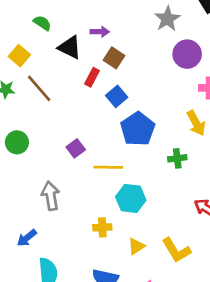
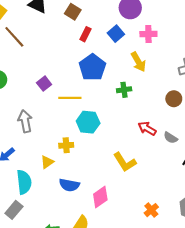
red rectangle: (92, 77) -> (85, 34), moved
blue square: (117, 96) -> (116, 34), moved
yellow triangle: (136, 246) -> (47, 162), moved

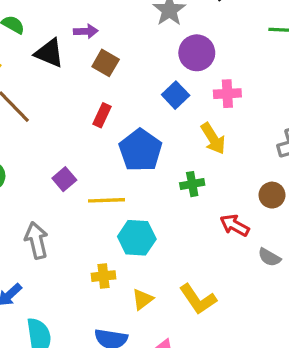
red rectangle: (85, 34) -> (102, 115), moved
red arrow: (147, 128) -> (235, 225), moved
yellow triangle: (47, 162) -> (143, 299), moved

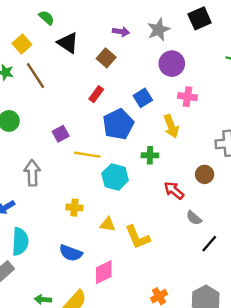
purple arrow: (86, 31) -> (121, 32), moved
blue square: (176, 95) -> (143, 98), moved
cyan hexagon: (137, 238) -> (115, 177), moved
yellow triangle: (143, 299) -> (108, 224), moved, turned 35

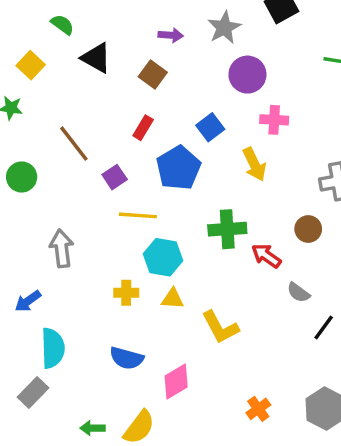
brown line: (35, 76) -> (74, 144), moved
purple square: (61, 134) -> (115, 177), moved
green cross: (150, 155) -> (227, 229), moved, size x1.5
cyan hexagon: (115, 177) -> (163, 257), moved
yellow triangle: (108, 224) -> (173, 299), moved

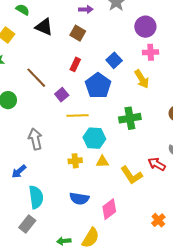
purple circle: (247, 75) -> (145, 27), moved
red arrow: (266, 256) -> (157, 164), moved

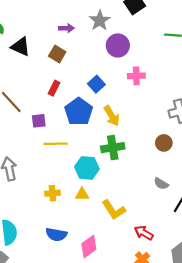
purple circle: (145, 27) -> (118, 45), moved
yellow arrow: (142, 79) -> (112, 116), moved
purple square: (62, 95) -> (39, 121), turned 32
cyan hexagon: (94, 138) -> (87, 168), moved
red arrow: (157, 164) -> (144, 233), moved

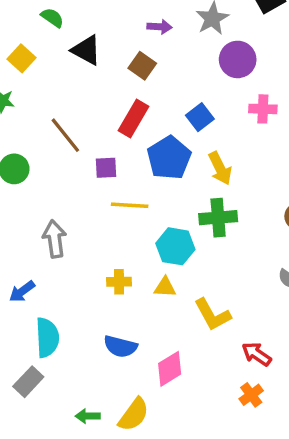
red rectangle: (54, 88) -> (134, 118), size x1.5

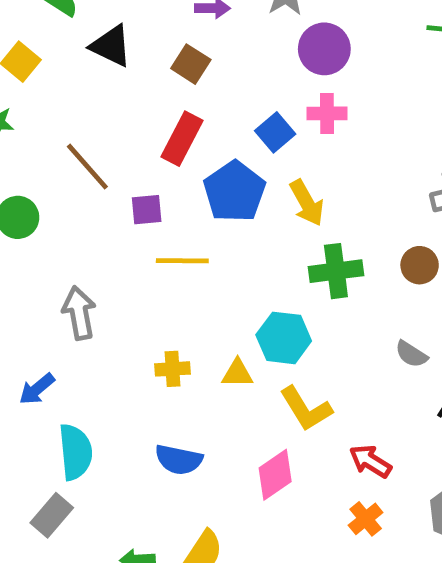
pink cross: (263, 109) -> (327, 113), moved
green cross: (218, 218) -> (336, 271), moved
cyan hexagon: (175, 246) -> (284, 338), moved
pink diamond: (170, 369) -> (275, 475), moved

